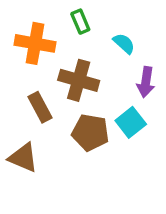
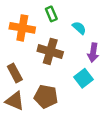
brown rectangle: (40, 107) -> (15, 73), moved
brown pentagon: (90, 132) -> (46, 97), moved

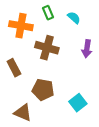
cyan semicircle: (79, 28) -> (74, 18), moved
cyan square: (83, 78) -> (78, 103), moved
brown triangle: (15, 101) -> (23, 113), moved

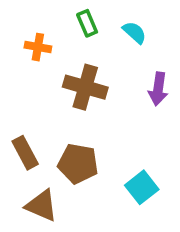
orange cross: (21, 26) -> (38, 47), size x0.6
brown rectangle: (14, 68) -> (25, 153), moved

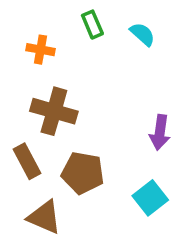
brown cross: (85, 87) -> (54, 111), moved
purple arrow: (158, 89) -> (160, 132), moved

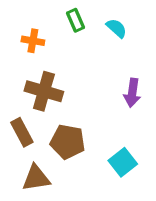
purple arrow: (160, 132) -> (132, 93), moved
brown triangle: (44, 217) -> (36, 178), turned -32

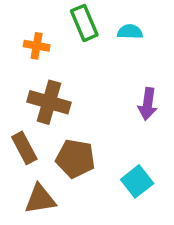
green rectangle: (75, 20) -> (84, 23), size x1.4
cyan semicircle: (117, 28) -> (130, 32), turned -40

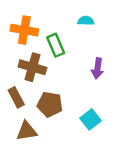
green rectangle: (84, 23) -> (56, 45), moved
orange cross: (37, 46) -> (24, 30), size x1.6

